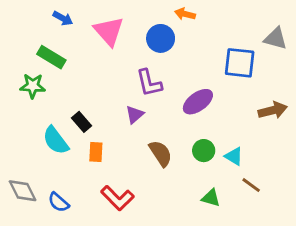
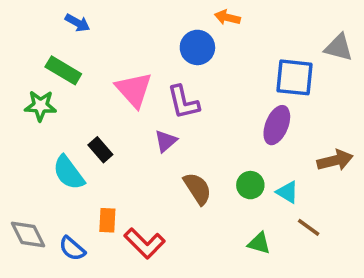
pink triangle: (109, 31) -> (134, 90), moved
purple ellipse: (198, 102) -> (277, 125), moved, turned -32
brown arrow: (273, 110) -> (335, 160), moved
orange rectangle: (96, 152) -> (107, 220), moved

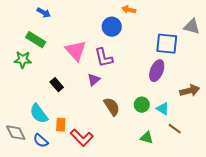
cyan semicircle: (69, 173) -> (39, 114), moved

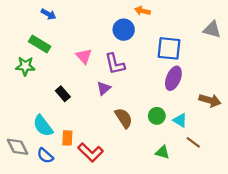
blue square: (167, 44) -> (169, 48), moved
pink triangle: (76, 51) -> (84, 56), size x0.7
brown arrow: (190, 91) -> (210, 100), turned 30

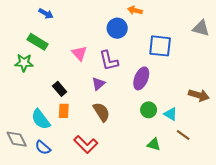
purple ellipse: (173, 78) -> (141, 78), moved
brown semicircle: (124, 118) -> (101, 112), moved
orange rectangle: (67, 138) -> (64, 111), moved

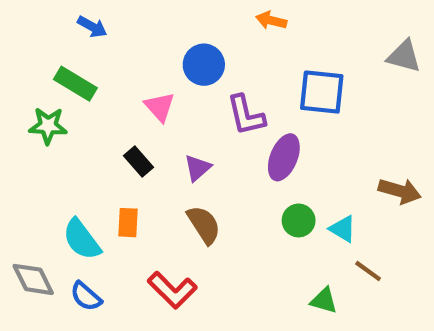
blue circle: (117, 28) -> (204, 65), moved
purple L-shape: (109, 61) -> (246, 115), moved
black rectangle: (60, 89) -> (139, 162), moved
green triangle: (154, 144) -> (324, 301), moved

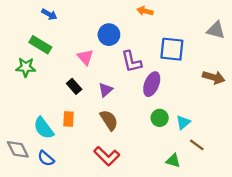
brown arrow: (400, 191) -> (214, 77), moved
cyan triangle: (343, 229) -> (183, 122), turned 49
red L-shape: (172, 290) -> (107, 156), moved

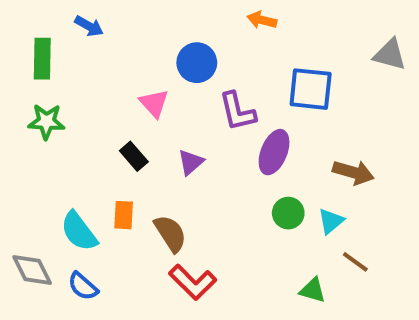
green rectangle: (40, 45) -> (42, 59), moved, turned 60
brown arrow: (214, 77) -> (353, 172), moved
brown semicircle: (109, 120) -> (170, 233), moved

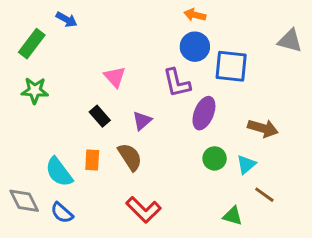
green rectangle: (42, 59) -> (32, 44), turned 36
blue circle: (197, 63) -> (195, 47), moved
brown semicircle: (170, 233) -> (130, 157), moved

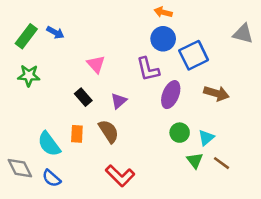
blue arrow: (66, 19) -> (55, 32), moved
blue square: (231, 66) -> (194, 55), turned -32
brown arrow: (263, 128) -> (216, 93), moved
green triangle: (233, 216) -> (195, 160), moved, turned 36

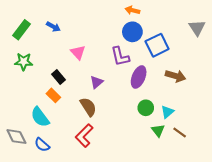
blue arrow: (55, 32) -> (53, 27), moved
gray triangle: (243, 34) -> (197, 28), turned 42
black rectangle: (83, 97) -> (59, 77), moved
orange rectangle: (77, 134) -> (53, 95), moved, turned -48
red L-shape: (120, 176) -> (84, 136), moved, turned 90

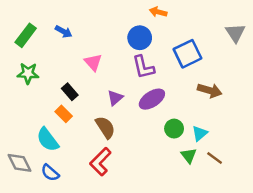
blue circle: (132, 32) -> (140, 38), moved
purple ellipse: (139, 77) -> (152, 99), moved, turned 35

